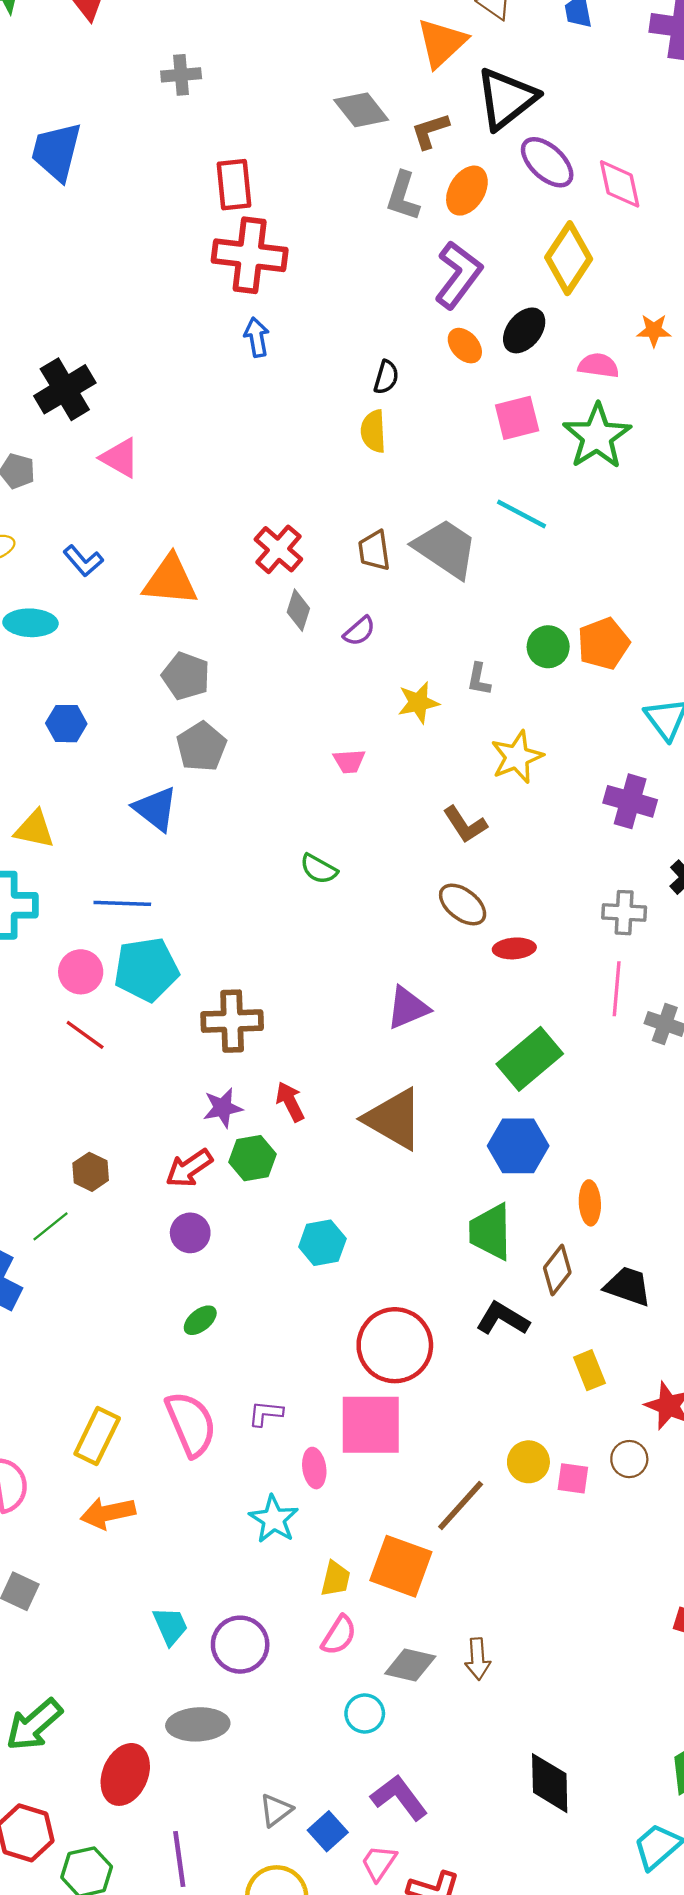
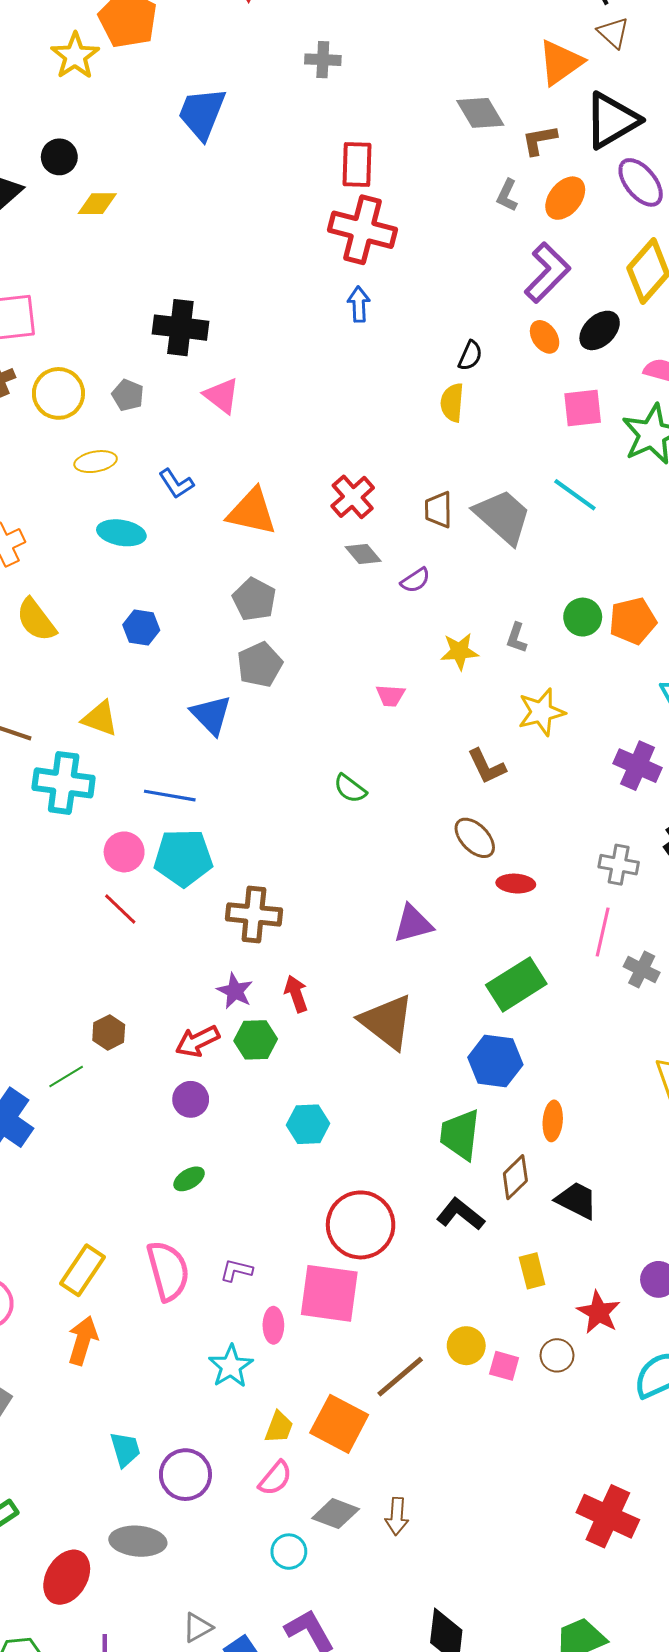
gray L-shape: (403, 196) -> (507, 195), size x0.7
black cross: (65, 389) -> (180, 328), turned 30
gray diamond: (298, 610) -> (363, 554), turned -66
purple star: (223, 1108) -> (235, 991), turned 30
orange arrow: (108, 1513) -> (83, 1341), turned 111

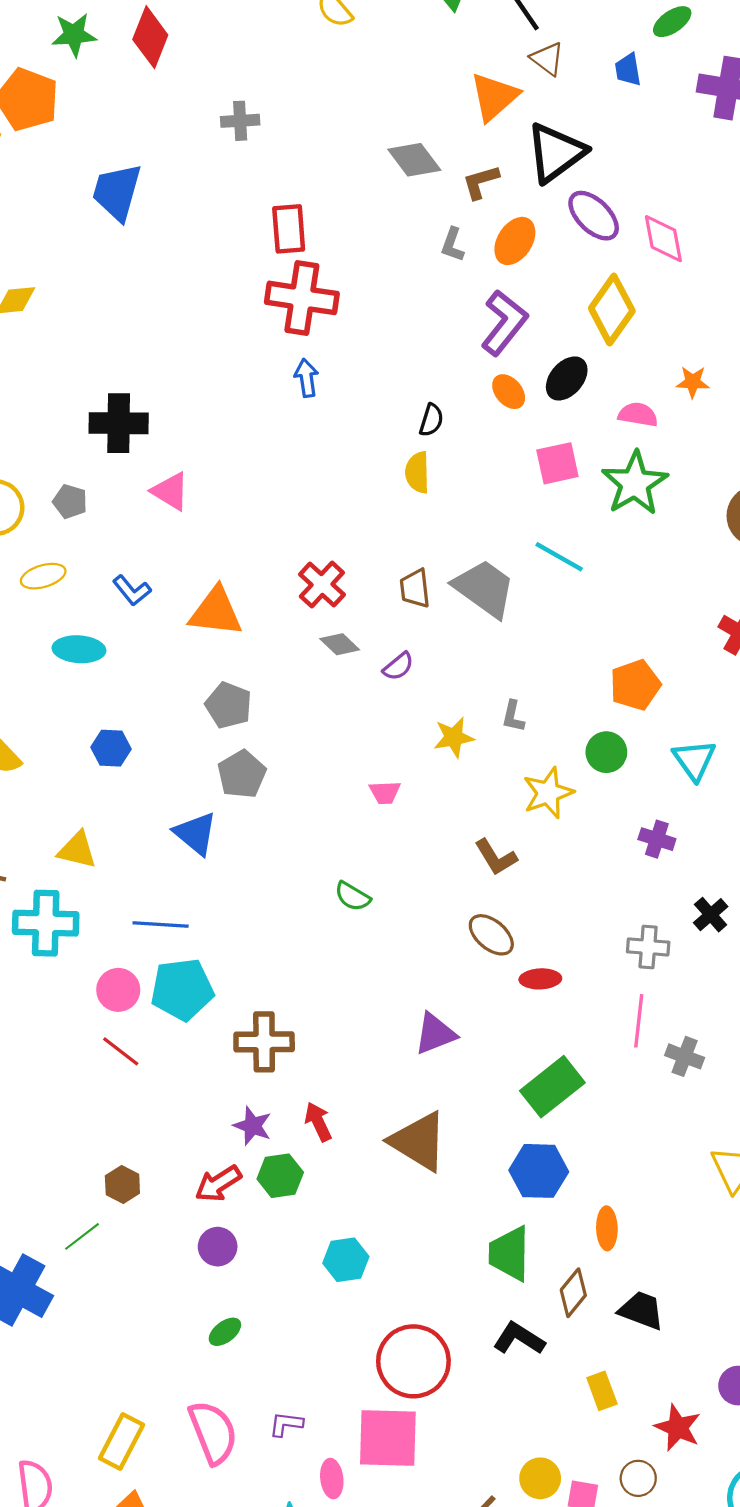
green circle: (583, 617) -> (606, 752), moved
purple cross: (638, 766) -> (657, 839), size x0.7

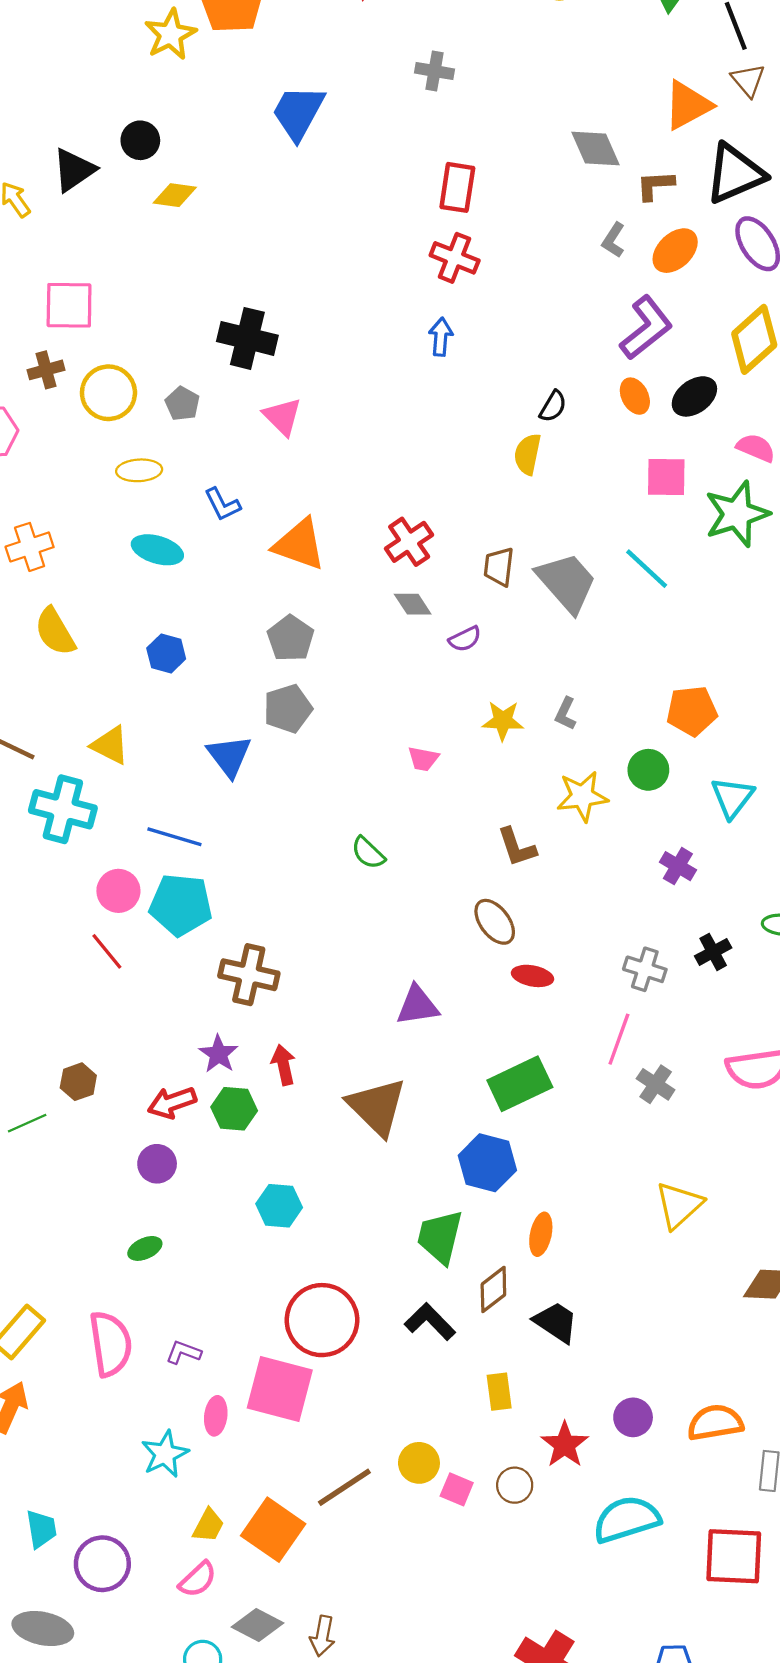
red cross: (302, 298) -> (455, 258), size x0.7

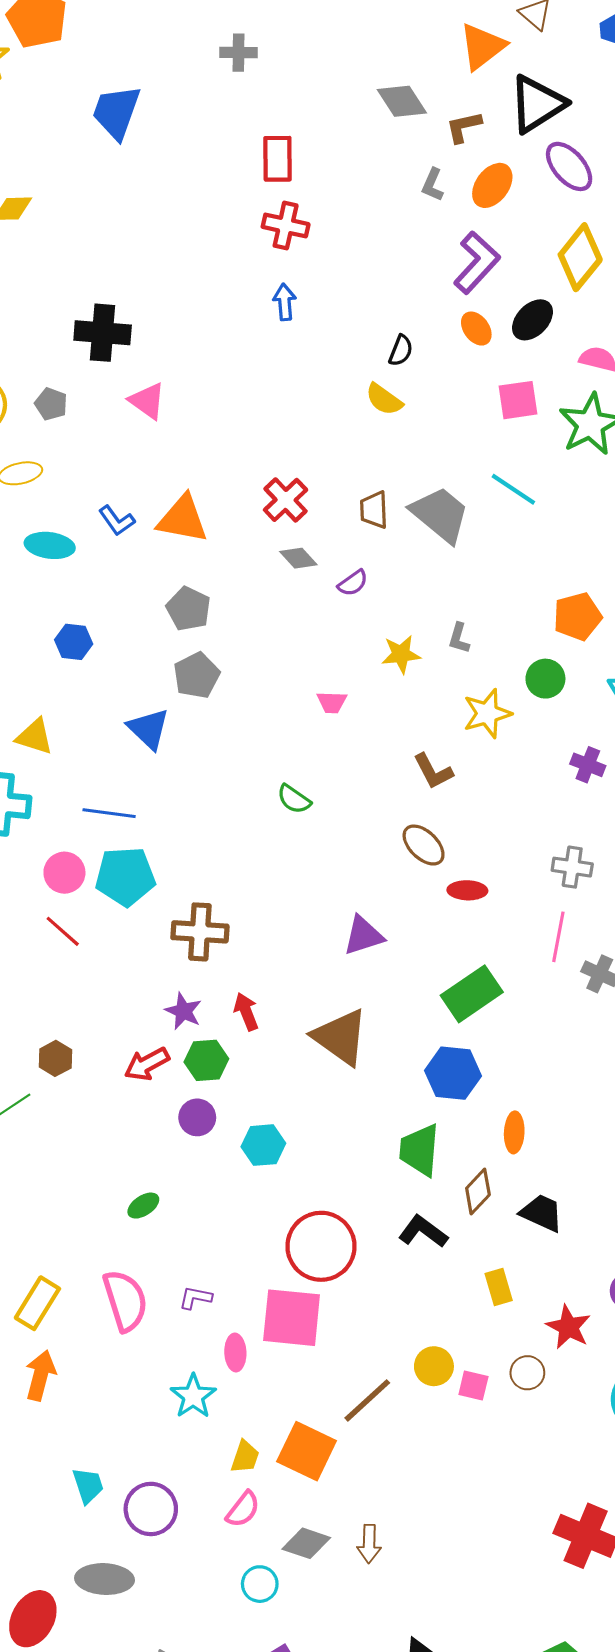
yellow semicircle: (528, 454) -> (384, 399), turned -57
blue L-shape: (222, 504) -> (117, 521), moved
purple circle: (157, 1164) -> (197, 1117), moved

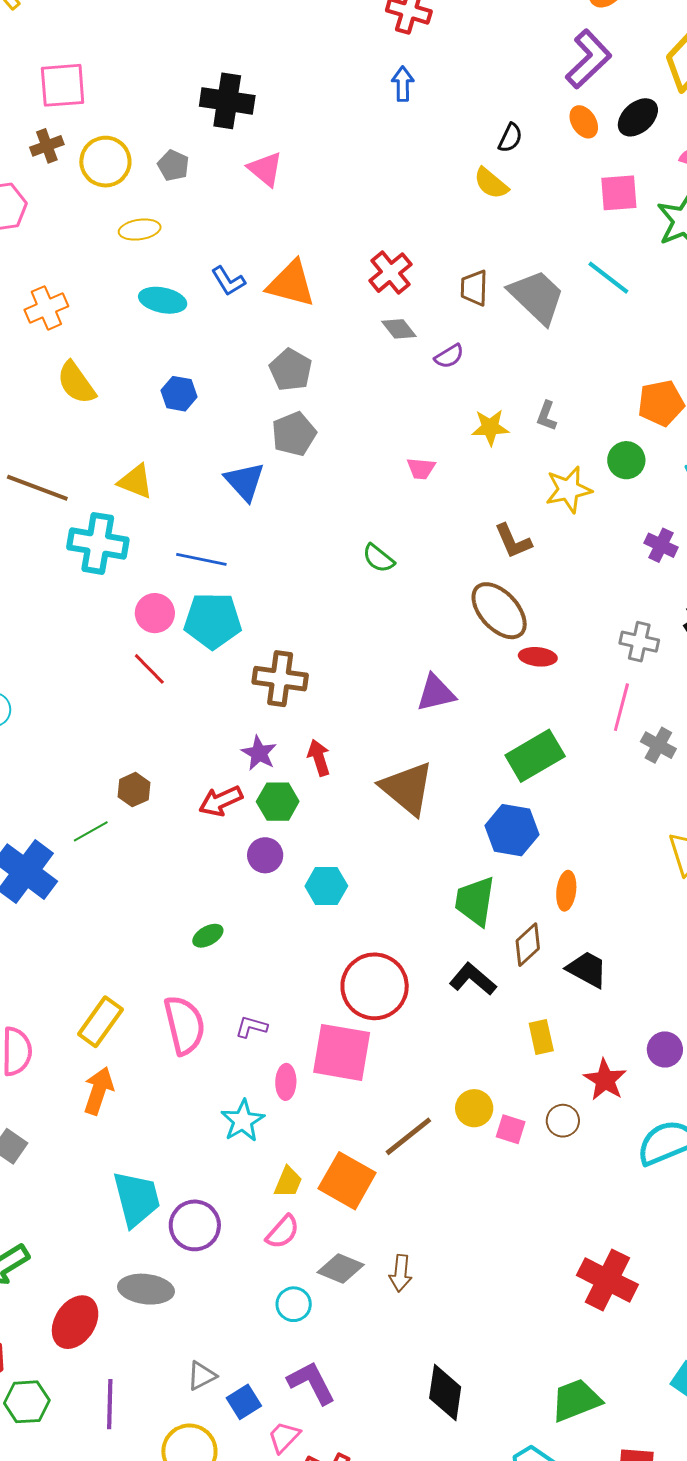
brown ellipse: (424, 845) -> (499, 611), size x1.4
cyan trapezoid: (88, 1485) -> (137, 1199), size x1.6

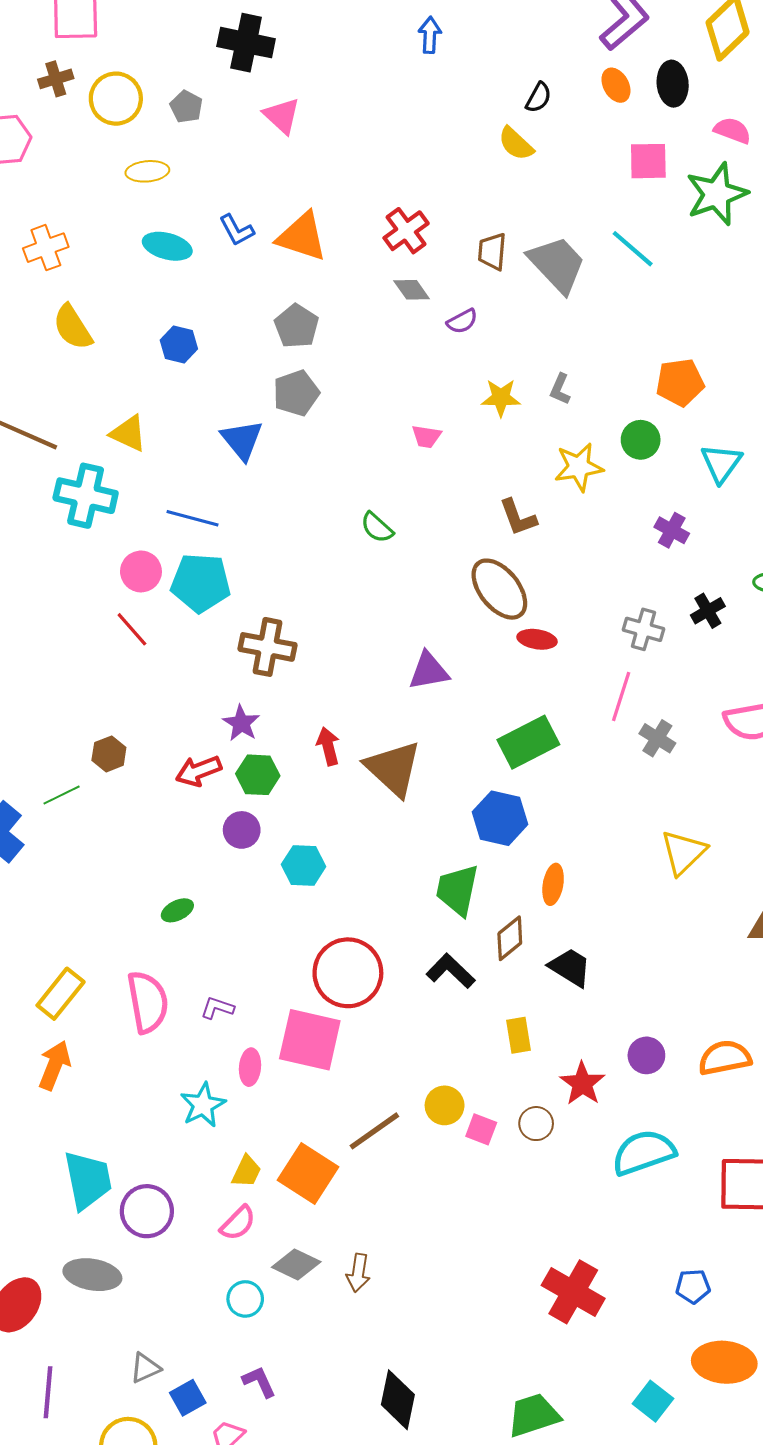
black ellipse: (638, 117) -> (673, 84), turned -57
red arrow: (319, 758) -> (328, 746), moved
purple L-shape: (311, 1383) -> (259, 1382), size x0.7

